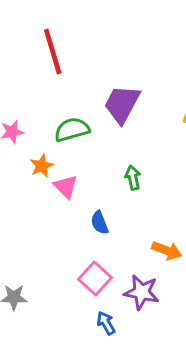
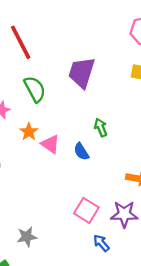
green semicircle: (72, 130) -> (35, 89), moved, turned 88
blue semicircle: (100, 223) -> (81, 152), moved

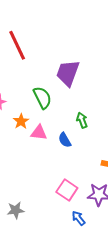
green semicircle: (35, 89) -> (42, 98), moved
pink triangle: (50, 144) -> (39, 133), turned -30

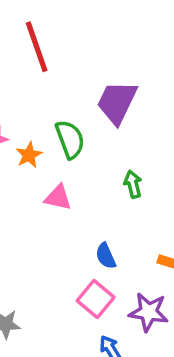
orange star: (21, 121) -> (29, 155), moved
blue semicircle: (65, 140) -> (106, 256), moved

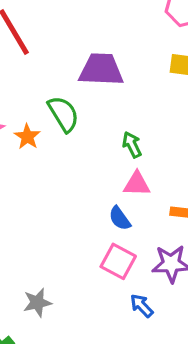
purple trapezoid: (117, 102) -> (101, 70), turned 78
pink triangle: (58, 198) -> (137, 184), moved

